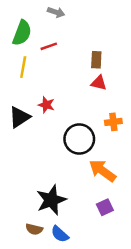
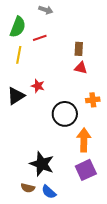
orange arrow: (102, 171) -> (84, 140), turned 55
black star: (51, 200) -> (42, 164), turned -30
purple square: (105, 207) -> (86, 170), size x1.5

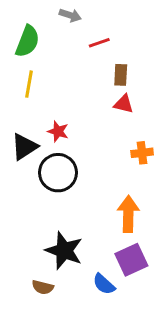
red line: (40, 38) -> (99, 43), moved
black circle: (65, 114) -> (58, 173), moved
blue semicircle: (49, 192) -> (104, 284), moved

